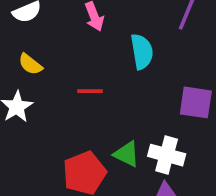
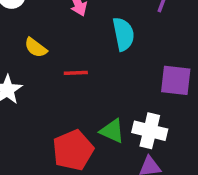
yellow semicircle: (30, 64) -> (36, 48), moved

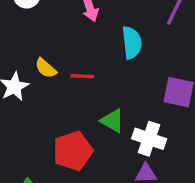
yellow semicircle: (36, 48) -> (46, 68), moved
green triangle: (112, 131) -> (112, 121), moved

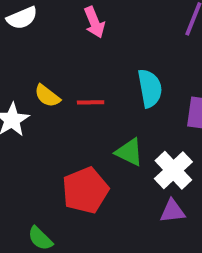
cyan semicircle: (132, 43) -> (150, 88), moved
white cross: (149, 139) -> (173, 170), turned 32

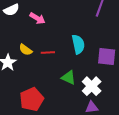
pink arrow: (94, 22) -> (37, 18), moved, turned -35
red pentagon: (85, 190) -> (32, 99), moved

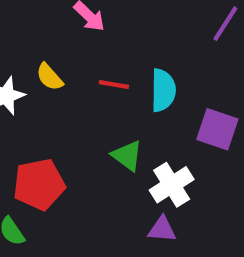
red line: (48, 52) -> (114, 84), moved

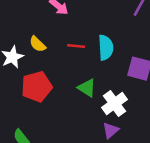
red pentagon: (39, 184) -> (37, 87), moved
purple triangle: (162, 229) -> (111, 130), turned -42

